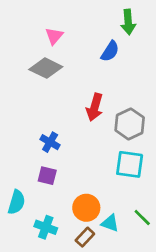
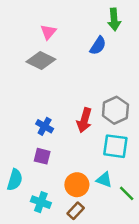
red arrow: (95, 107) -> (84, 120), moved
cyan triangle: (110, 223) -> (104, 180), moved

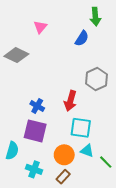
gray diamond: (41, 61) -> (16, 55), moved
gray hexagon: (115, 110) -> (96, 79), moved
cyan square: (115, 146) -> (81, 128), moved
purple square: (42, 156) -> (35, 131), size x1.6

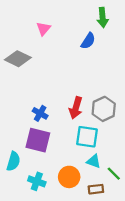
gray hexagon: (96, 79) -> (104, 109), moved
orange circle: (64, 155) -> (69, 177), moved
brown rectangle: (63, 177) -> (96, 189), moved, turned 40

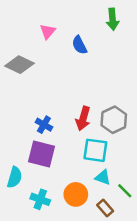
blue semicircle: (88, 41) -> (79, 45), moved, turned 120
brown rectangle: (96, 189) -> (105, 208), turned 56

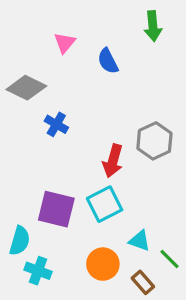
gray hexagon: (114, 120) -> (154, 141), moved
blue cross: (44, 125) -> (56, 124), moved
cyan square: (95, 150) -> (105, 204), moved, turned -35
cyan cross: (40, 199) -> (38, 271), moved

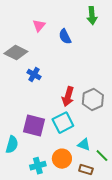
gray hexagon: (154, 141) -> (93, 100), moved
cyan cross: (38, 271) -> (38, 166), moved, turned -35
brown rectangle: (143, 282) -> (86, 170), turned -32

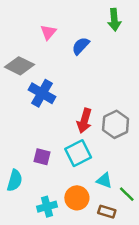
blue semicircle: (65, 37) -> (81, 46), turned 70
blue cross: (34, 75) -> (42, 93), size x1.5
purple square: (34, 126) -> (42, 157), size x0.6

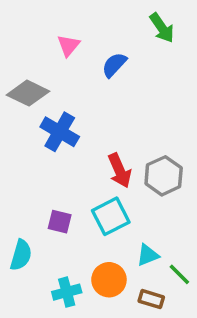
green arrow: (114, 20) -> (162, 28), turned -30
red arrow: (84, 121) -> (120, 171), turned -40
cyan triangle: (104, 180) -> (148, 255), turned -42

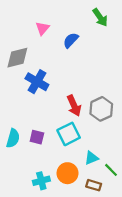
gray diamond: (28, 93) -> (17, 58), turned -40
cyan semicircle: (21, 255) -> (13, 138), moved

